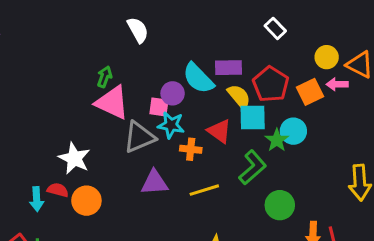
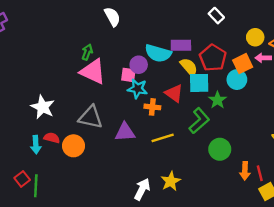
cyan semicircle: (198, 78) -> (158, 53), turned -30
cyan circle: (293, 131) -> (237, 80), moved
gray triangle: (139, 137) -> (91, 117), moved, turned 35
white star: (74, 158) -> (43, 107), moved

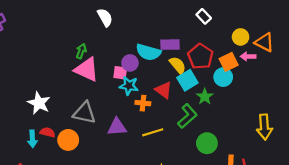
cyan square: (199, 83) -> (187, 80), turned -30

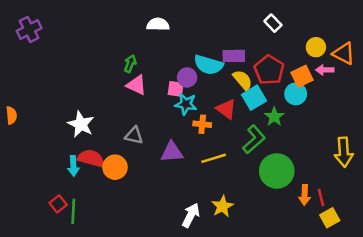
white semicircle: (105, 17) -> (158, 24), turned -60
pink triangle: (87, 69) -> (136, 85), size x0.7
gray triangle: (84, 113) -> (134, 136), size x0.7
red semicircle: (48, 132) -> (91, 158), size x1.5
green circle: (207, 143) -> (277, 171), size x1.4

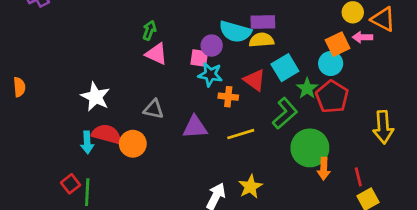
red pentagon: (269, 70) -> (332, 97), moved
yellow semicircle: (243, 80) -> (261, 40), moved, turned -55
orange arrow: (305, 195) -> (324, 169), moved

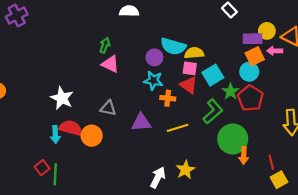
purple rectangle: (263, 22) -> (253, 39), moved
pink square: (199, 58) -> (190, 68), moved

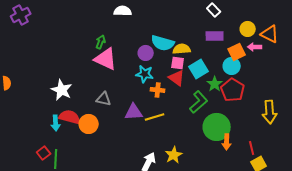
purple rectangle: (253, 39) -> (215, 36), moved
pink triangle: (110, 64) -> (106, 59), size x1.4
yellow line: (178, 128) -> (155, 117), moved

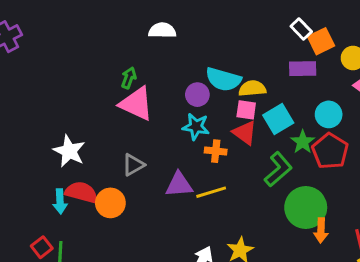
orange square: (237, 52) -> (321, 41), moved
gray triangle: (104, 99) -> (133, 165), turned -42

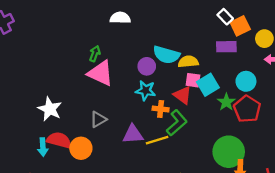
pink square: (246, 110) -> (193, 80), moved
green L-shape: (278, 169) -> (177, 123), moved

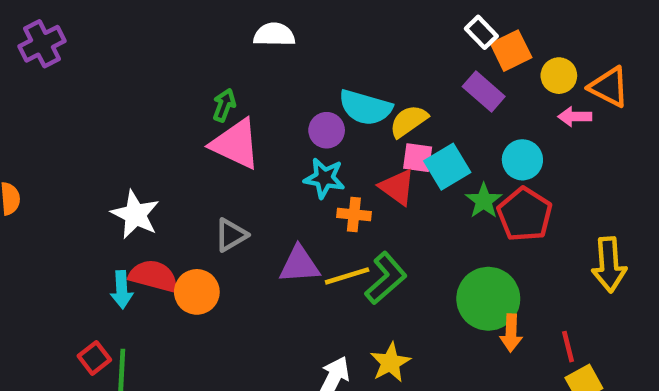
purple rectangle: (226, 47) -> (484, 92), turned 42
yellow semicircle: (188, 62) -> (409, 121), turned -30
green L-shape: (177, 123) -> (386, 278), moved

